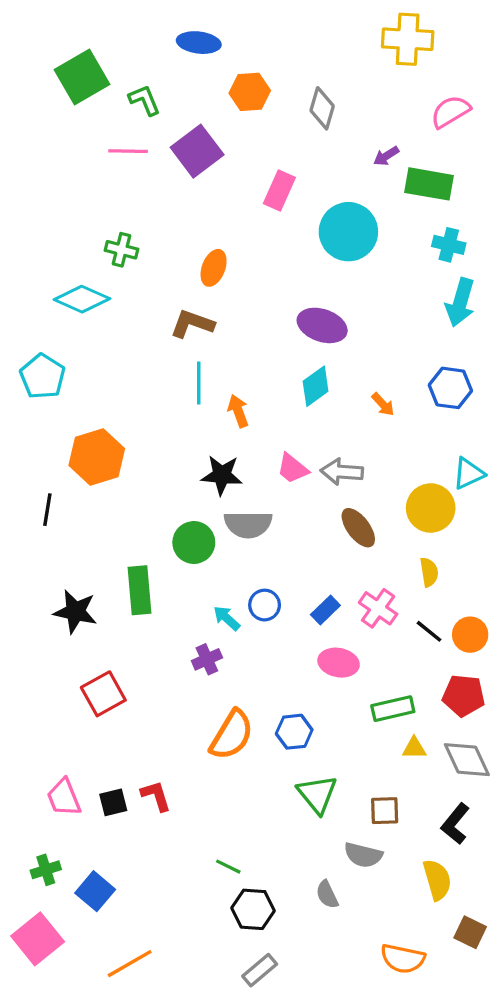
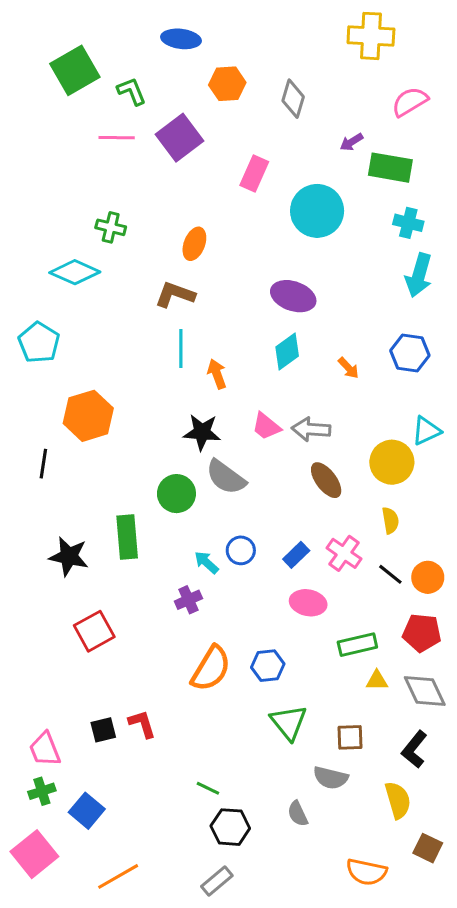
gray semicircle: (248, 524) -> (226, 477), turned 36
pink trapezoid: (64, 797) -> (45, 749), moved
gray rectangle: (260, 970) -> (217, 881), moved

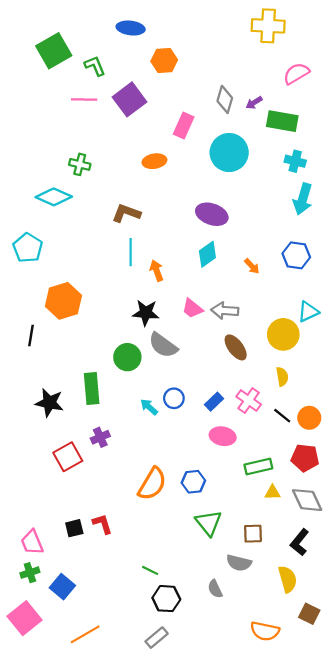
gray diamond: (293, 99) -> (225, 99), moved
orange ellipse: (194, 244) -> (154, 161), moved, turned 60
purple cross: (188, 600) -> (100, 437), moved

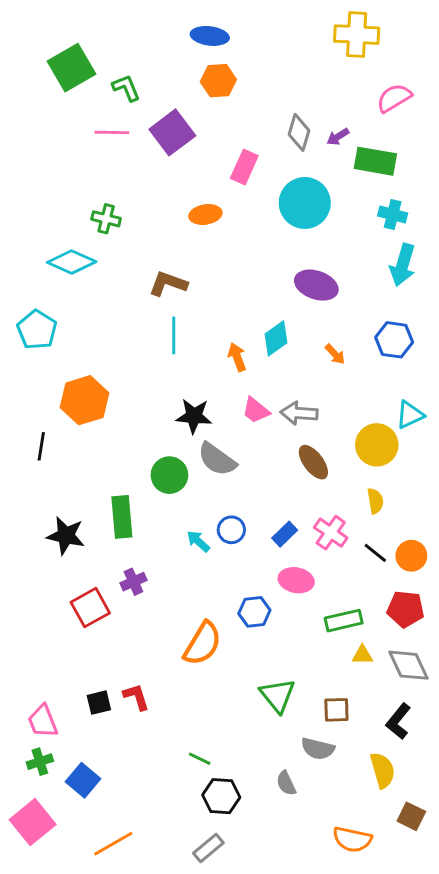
blue ellipse: (131, 28) -> (210, 36), moved
purple ellipse: (212, 214) -> (316, 285), moved
orange arrow: (157, 271) -> (237, 357), moved
blue hexagon: (193, 482) -> (254, 612), moved

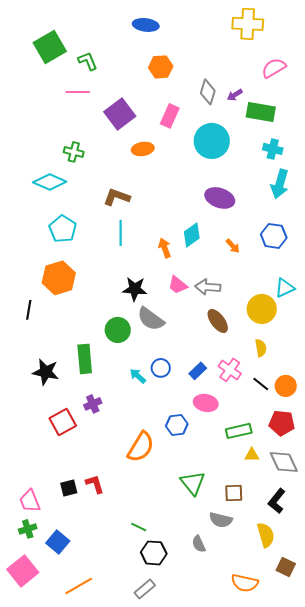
orange hexagon: (218, 81) -> (161, 67), moved
purple square: (172, 132) -> (120, 114), moved
cyan pentagon: (37, 330) -> (63, 229), moved

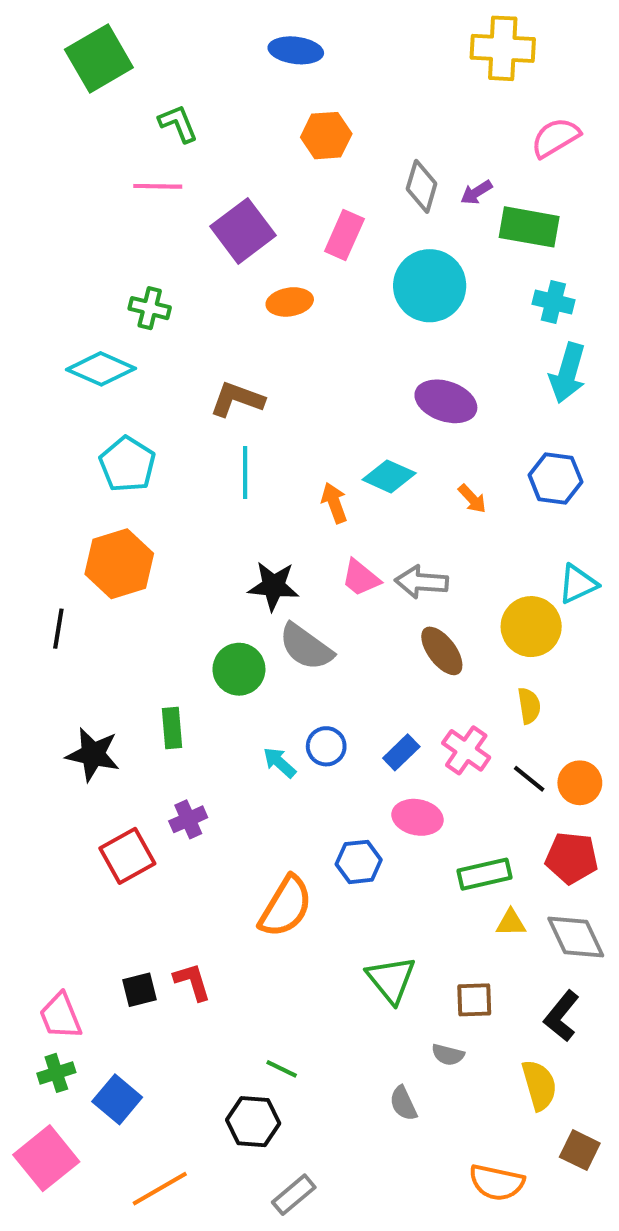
green square: (50, 47) -> (99, 58), moved
cyan diamond: (192, 235) -> (389, 476), turned 60
green rectangle: (85, 359) -> (172, 728), size x0.7
gray semicircle: (221, 520) -> (448, 1055), size x0.7
black hexagon: (154, 553) -> (253, 1122), moved

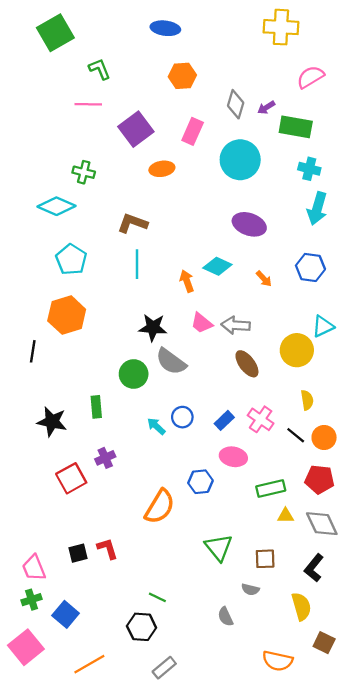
yellow semicircle: (529, 706) -> (307, 400), moved

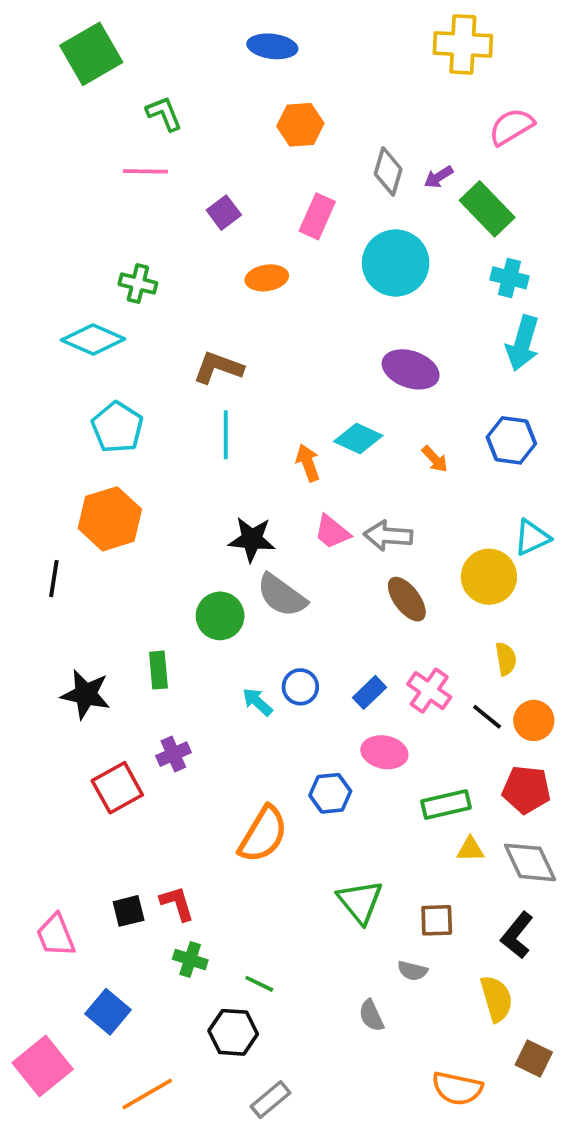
green rectangle: (296, 127) -> (487, 209), turned 36
purple square: (136, 129) -> (224, 213), size x0.6
green cross: (32, 600) -> (190, 960), moved, turned 36

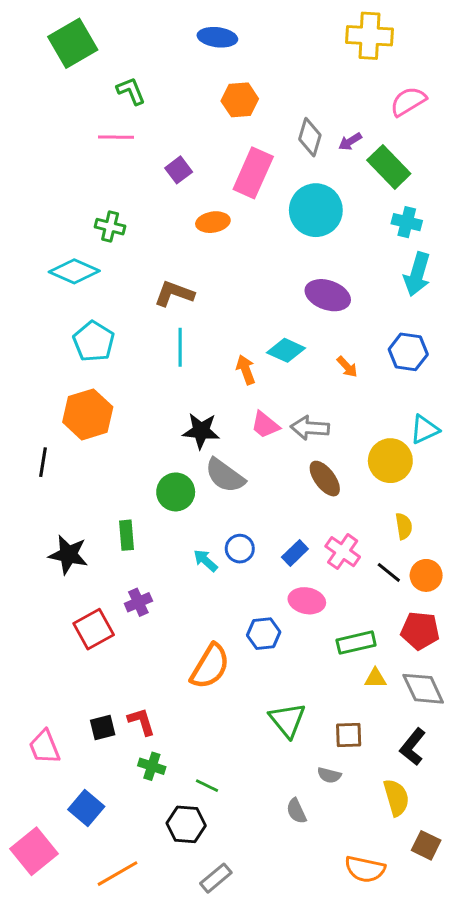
pink rectangle: (317, 216) -> (253, 173), size x1.4

